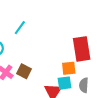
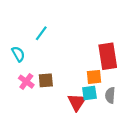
brown square: (24, 71) -> (46, 80), turned -32

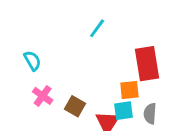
cyan line: (41, 33) -> (97, 28), moved
brown square: (46, 80) -> (75, 106), moved, turned 35

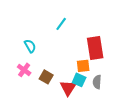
cyan semicircle: (32, 61) -> (30, 46), moved
cyan square: (124, 111) -> (79, 80), turned 32

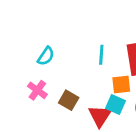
cyan line: (61, 24) -> (101, 55), moved, turned -32
cyan semicircle: (30, 46) -> (46, 56), turned 64

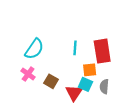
cyan semicircle: (46, 56) -> (34, 49), size x1.5

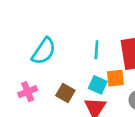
pink cross: (28, 74) -> (28, 92), moved, turned 32
cyan square: (85, 84) -> (98, 85), moved

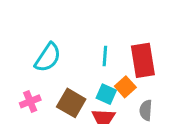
orange square: (115, 78) -> (125, 87), turned -36
brown square: (65, 93) -> (71, 103), size x1.4

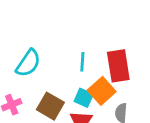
orange square: (125, 87) -> (102, 91), size x1.4

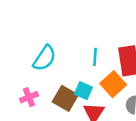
cyan square: (84, 98) -> (83, 91), moved

